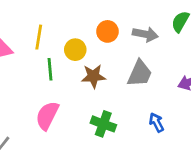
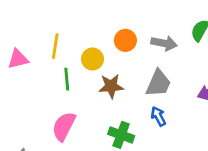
blue arrow: (157, 122) -> (158, 116), moved

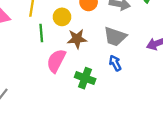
gray trapezoid: (158, 83) -> (115, 37), turned 85
pink semicircle: (64, 126) -> (56, 61), moved

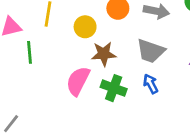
green line: (41, 33) -> (30, 52), moved
green cross: (85, 78) -> (114, 88), moved

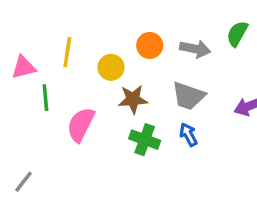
pink semicircle: (78, 81) -> (81, 125), moved

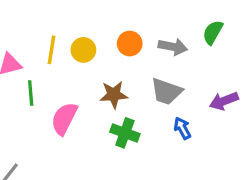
yellow circle: (111, 67) -> (83, 50), moved
blue arrow: (188, 135) -> (182, 128), moved

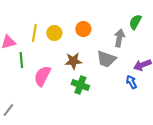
gray arrow: (173, 47) -> (119, 38), moved, turned -90
blue arrow: (182, 128) -> (131, 82), moved

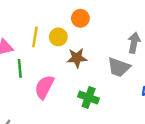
orange circle: (83, 29) -> (80, 18), moved
brown star: (73, 61) -> (77, 58), moved

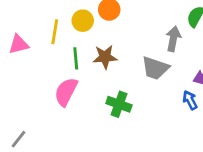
yellow circle: (58, 37) -> (83, 21), moved
green line: (20, 68) -> (76, 58), moved

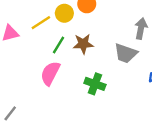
yellow line: (55, 32) -> (41, 23), turned 48
green line: (76, 58) -> (58, 45), turned 36

